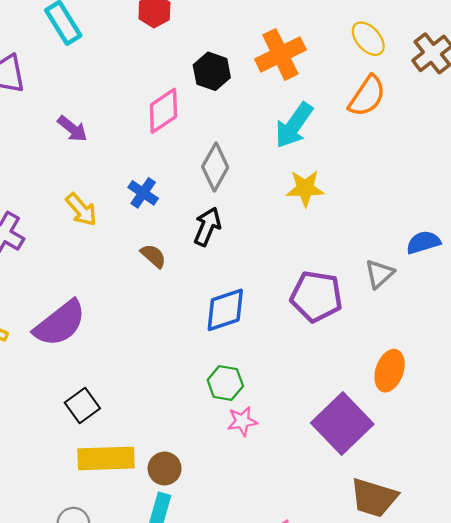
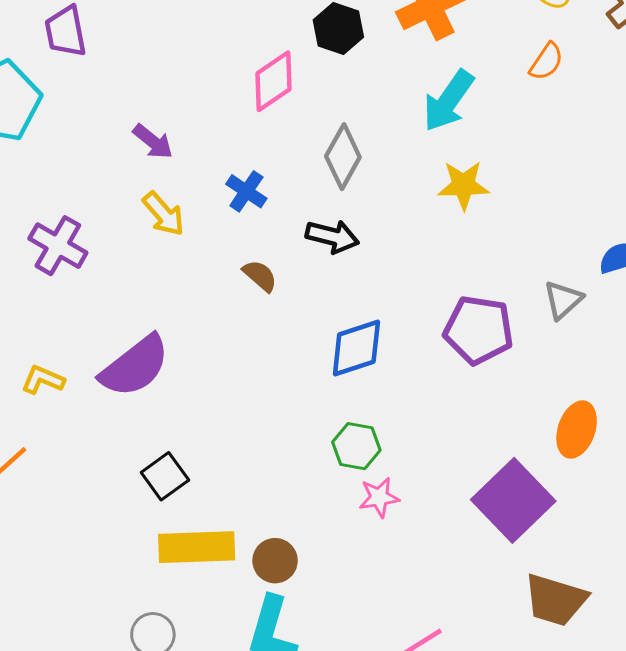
orange semicircle: (367, 96) -> (546, 62), size x0.7
purple arrow: (72, 129) -> (153, 142), moved
black arrow: (207, 227) -> (332, 237), turned 81

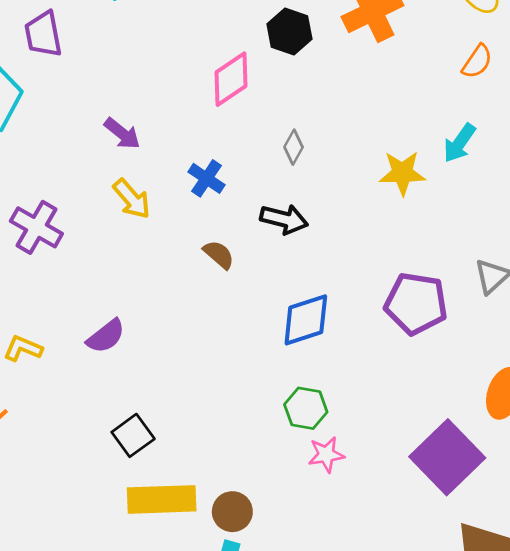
cyan arrow: (448, 101) -> (459, 143), moved, size x0.7
gray diamond: (343, 157) -> (294, 147), size x0.6
purple semicircle: (135, 366) -> (106, 336), size x0.6

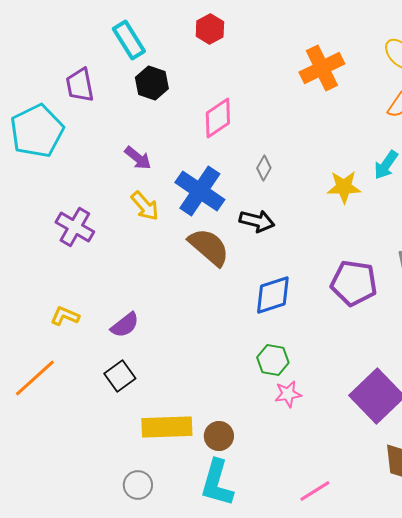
black hexagon: (289, 32) -> (152, 83), moved
blue cross: (206, 178) -> (200, 191), size x1.8
brown semicircle: (219, 255) -> (209, 247), size x1.8
purple semicircle: (106, 336) -> (125, 325), moved
black square: (133, 435) -> (120, 376), moved

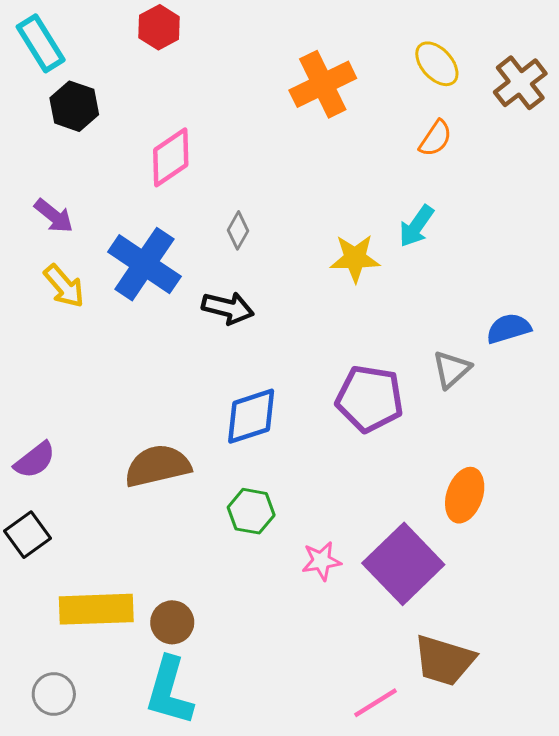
brown semicircle: (209, 247) -> (158, 466), moved, turned -54
pink star: (288, 394) -> (321, 561), moved
pink line: (315, 491) -> (375, 703), moved

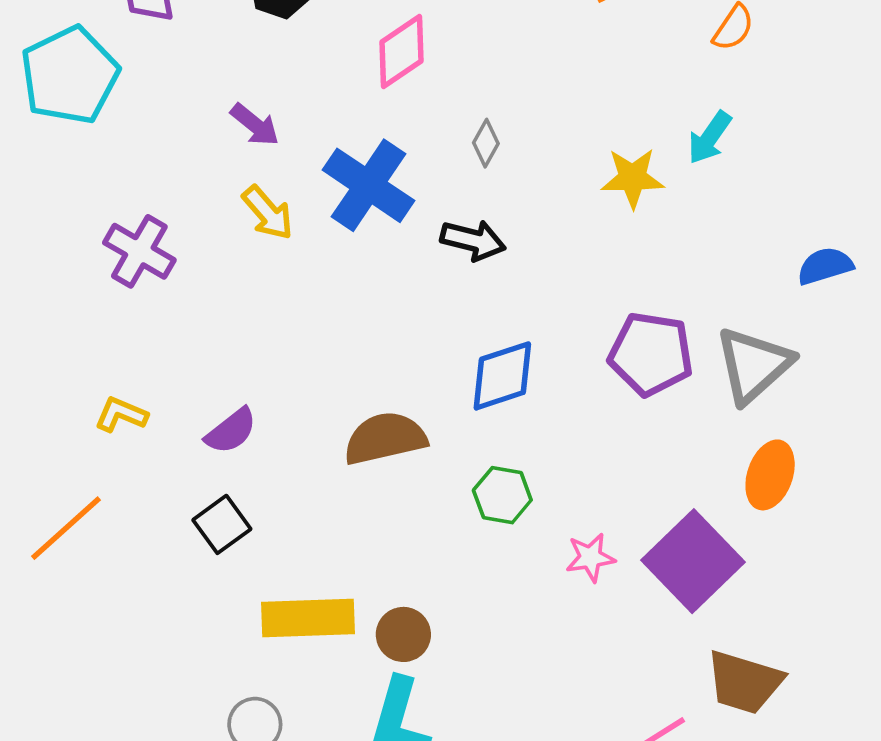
gray triangle: (452, 369) -> (754, 365), moved, size x1.6

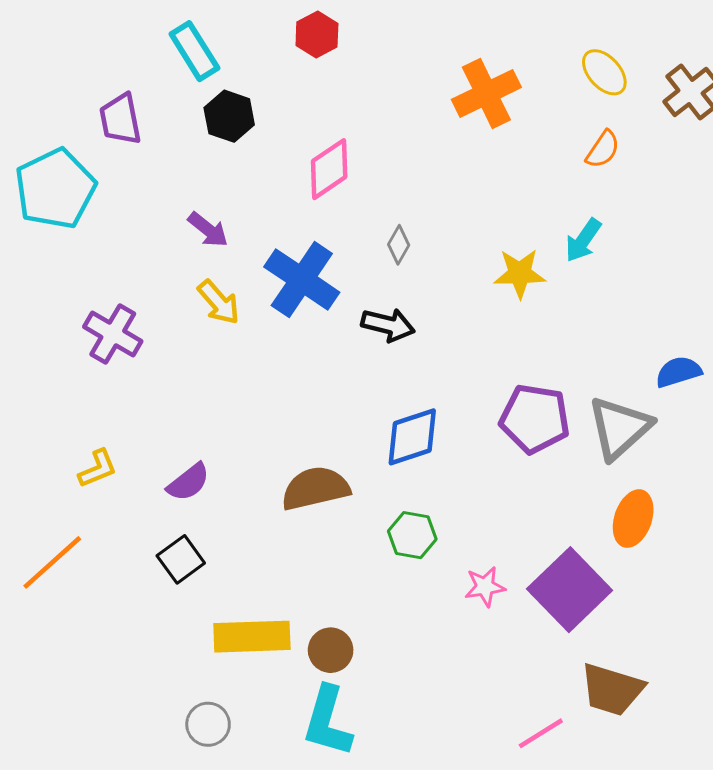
blue semicircle: (825, 266) -> (678, 372), moved
yellow L-shape: (121, 414) -> (98, 469), turned 135

